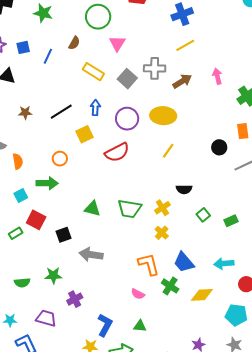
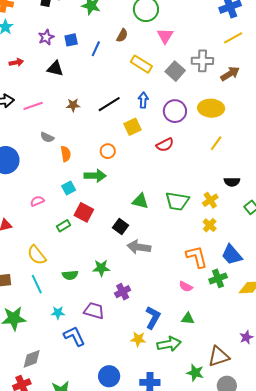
red semicircle: (117, 152) -> (165, 145), size x0.7
black square: (64, 235) -> (121, 227), moved, turned -35
green cross: (170, 286) -> (218, 278), turned 36

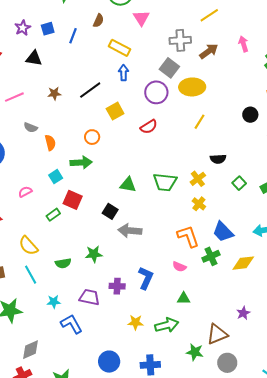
gray square: (175, 71) -> (169, 68), moved
blue arrow: (143, 100) -> (124, 73), moved
purple cross: (123, 292) -> (117, 286), moved, turned 35
blue L-shape: (153, 318) -> (146, 278), moved

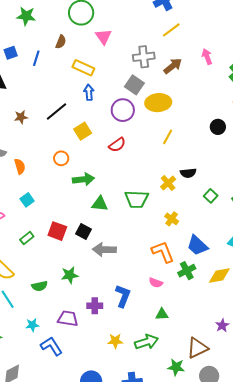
green arrow: (81, 162) -> (83, 179), moved
yellow cross: (198, 179) -> (168, 183), moved
red square: (73, 200) -> (57, 231), moved

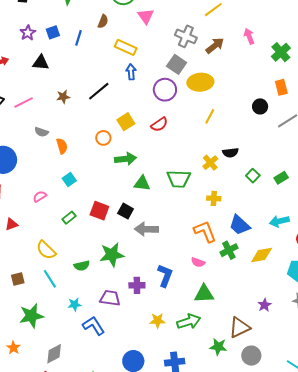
gray cross: (144, 57) -> (186, 36), turned 30
yellow square: (83, 131) -> (126, 122), moved
yellow cross: (172, 219) -> (214, 198), turned -32
green star: (70, 275) -> (112, 255), size x1.4
green triangle: (162, 314) -> (204, 294), size x1.5

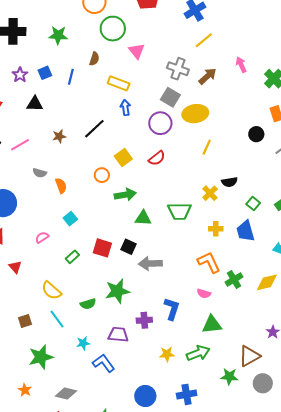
red triangle: (11, 224) -> (15, 267), turned -48
blue trapezoid: (240, 225) -> (245, 231), moved, turned 35
gray diamond: (54, 354) -> (66, 394), turned 45

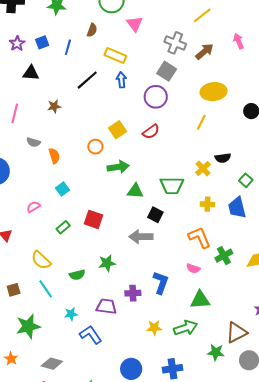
yellow ellipse: (195, 114) -> (214, 92), moved
black line: (94, 129) -> (87, 80), moved
pink line: (20, 145) -> (15, 113), turned -48
black square: (128, 247) -> (155, 215), moved
green star: (117, 291) -> (107, 263), size x0.7

